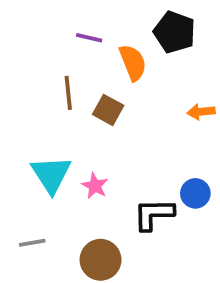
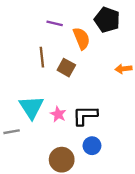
blue circle: (195, 193) -> (92, 146), moved
black L-shape: (154, 214) -> (85, 115), moved
gray line: (32, 243) -> (12, 132), moved

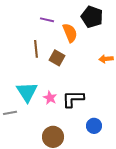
blue circle: (92, 146) -> (94, 126), moved

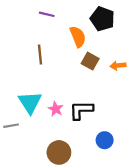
purple line: (47, 20) -> (47, 14), moved
brown square: (57, 58) -> (90, 61), moved

